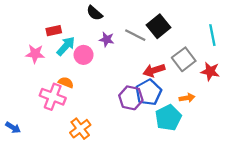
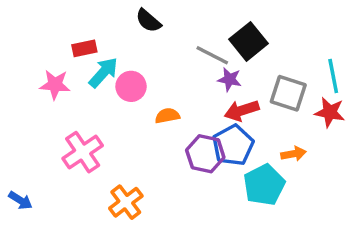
cyan line: (212, 35) -> (333, 76), moved
purple star: (107, 39) -> (230, 79), moved
gray square: (184, 59) -> (288, 93), turned -35
orange semicircle: (66, 82) -> (167, 116), moved, turned -32
pink cross: (53, 97) -> (83, 152), turned 35

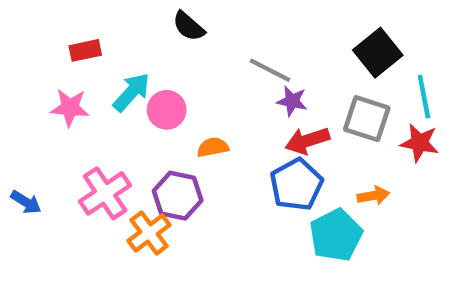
black square: (249, 41) -> (378, 53), moved
red rectangle: (84, 48) -> (85, 50), moved
purple hexagon: (205, 154) -> (178, 196), moved
blue arrow: (20, 200) -> (26, 202), moved
orange cross: (126, 202) -> (149, 233), moved

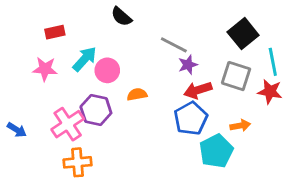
purple star: (292, 101) -> (188, 65), turned -30
purple hexagon: (178, 196) -> (96, 110), moved
orange cross: (149, 233) -> (78, 162), moved, turned 32

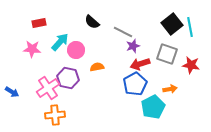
black semicircle: (121, 17) -> (92, 22), moved
cyan line: (273, 62) -> (190, 27), moved

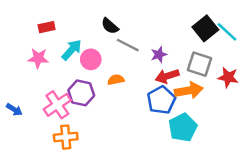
cyan line: (190, 27) -> (227, 32), turned -36
gray line: (123, 32) -> (128, 45), moved
orange arrow: (170, 89) -> (189, 90), moved, size x1.6

